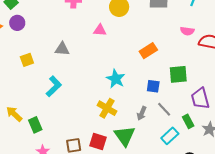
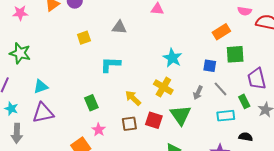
orange rectangle: (148, 51) -> (221, 32), moved
cyan L-shape: (54, 86) -> (110, 65), turned -135
yellow arrow: (14, 114) -> (133, 98), moved
cyan rectangle: (170, 136) -> (226, 116), turned 36

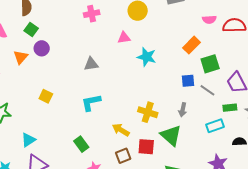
yellow square: (84, 38) -> (46, 96), moved, turned -32
cyan star: (172, 58) -> (147, 57), moved
gray line: (220, 89) -> (207, 90), moved
green rectangle: (244, 101) -> (230, 108), turned -56

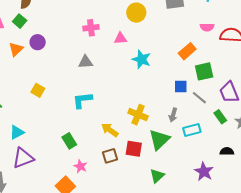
pink cross: (92, 14) -> (91, 28), moved
green square: (31, 30) -> (20, 21), moved
green rectangle: (230, 108) -> (220, 117), turned 56
cyan rectangle: (215, 126) -> (192, 130), moved
green triangle: (171, 135) -> (159, 140), turned 30

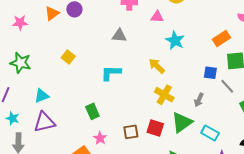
yellow arrow: (110, 130) -> (157, 66), moved
cyan rectangle: (192, 130) -> (210, 133), moved, turned 36

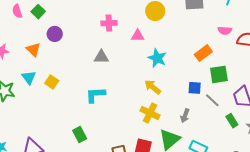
orange triangle: (52, 13) -> (33, 50), moved, turned -35
yellow arrow: (157, 66) -> (153, 87), moved
cyan triangle: (42, 96) -> (29, 77), moved, turned -42

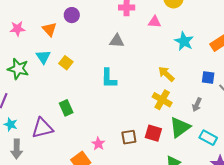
cyan star: (157, 58) -> (184, 41), moved
cyan L-shape: (95, 95) -> (109, 78), turned -90
green rectangle: (80, 134) -> (66, 108), moved

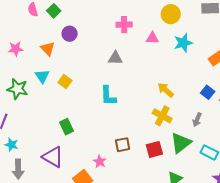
cyan star: (184, 41) -> (183, 43), moved, turned 30
blue square: (208, 77) -> (208, 92), turned 32
purple triangle: (42, 128) -> (53, 157), moved, turned 45
red square: (153, 133) -> (154, 149), turned -30
brown square: (129, 137) -> (123, 145), moved

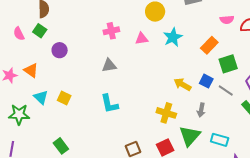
orange triangle: (48, 49) -> (31, 70), moved
yellow arrow: (166, 90) -> (182, 84), moved
green rectangle: (66, 127) -> (61, 146), moved

